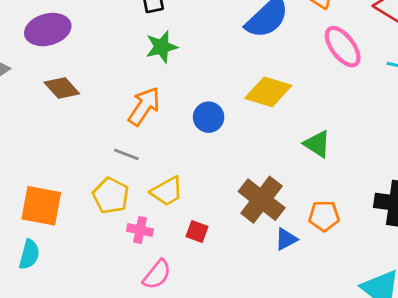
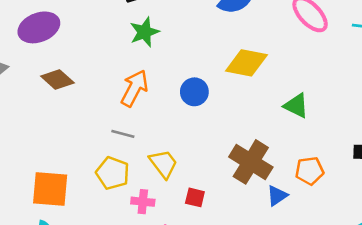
yellow trapezoid: (167, 191) -> (163, 164), turned -92

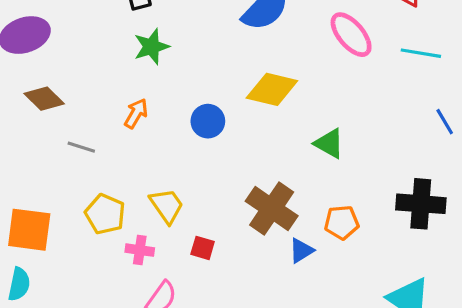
orange arrow: (134, 88) -> (136, 113), size x0.7
gray line: (123, 134) -> (81, 147), moved

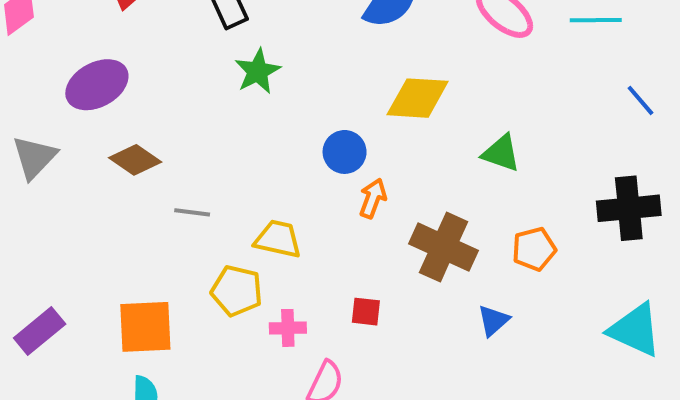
orange arrow: (136, 113) -> (373, 198), moved
yellow trapezoid: (167, 206) -> (278, 239), moved, turned -33
blue triangle: (301, 251) -> (493, 321), moved

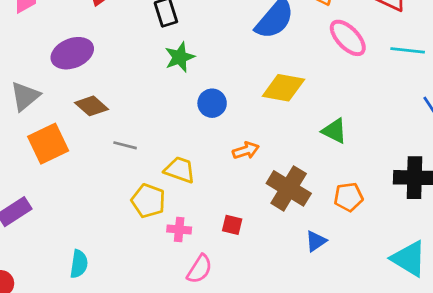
blue circle: (345, 152) -> (212, 103), moved
orange arrow: (373, 198) -> (246, 150), turned 45
orange square: (145, 327) -> (48, 144), moved, turned -30

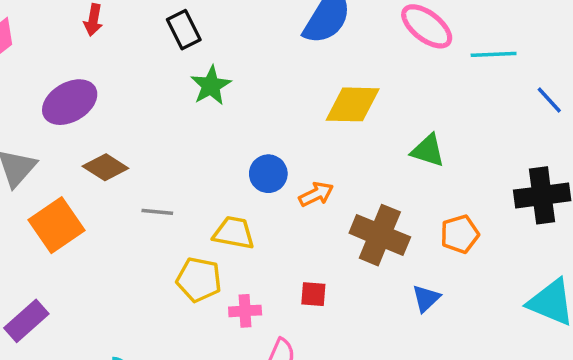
cyan line: (408, 50) -> (494, 54), moved
blue circle: (212, 103) -> (268, 174), moved

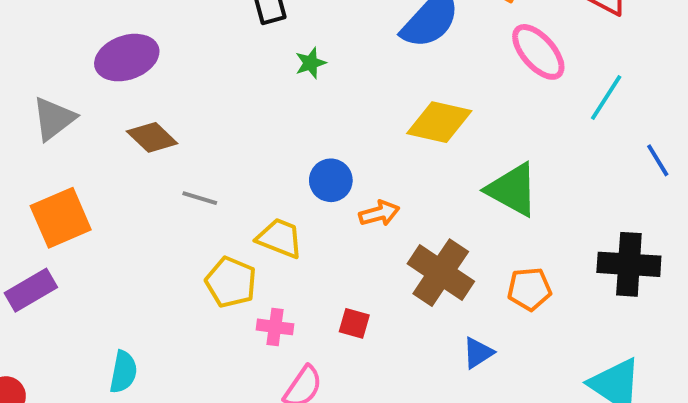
cyan line: (494, 54) -> (606, 97), turned -66
green star: (211, 86) -> (311, 63), moved, size x0.7
green triangle: (428, 151) -> (512, 190), size x1.4
orange square: (56, 225) -> (61, 218), moved

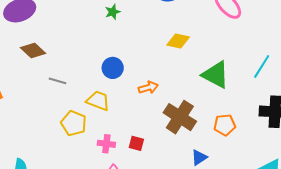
cyan line: (606, 97) -> (262, 66), moved
yellow diamond: (439, 122) -> (178, 41), size x0.7
blue circle: (331, 180) -> (113, 68), moved
pink cross: (275, 327) -> (106, 144), moved

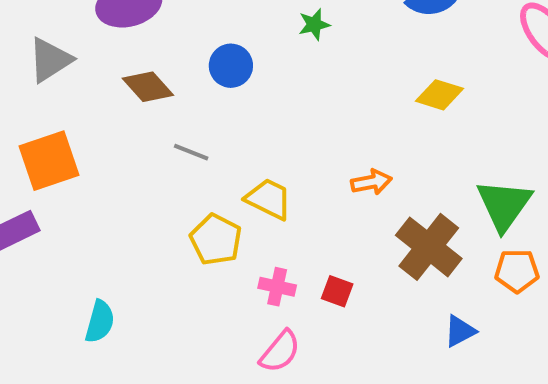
blue circle: (113, 68) -> (231, 66), moved
green triangle: (216, 75) -> (504, 205), moved, turned 32

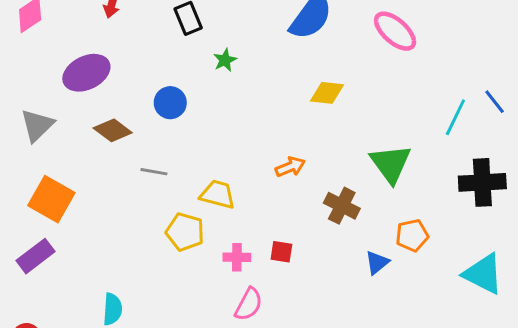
orange square: (49, 161) -> (51, 199), turned -30
brown cross: (429, 247) -> (342, 206), size x0.7
orange pentagon: (517, 271) -> (412, 235), moved

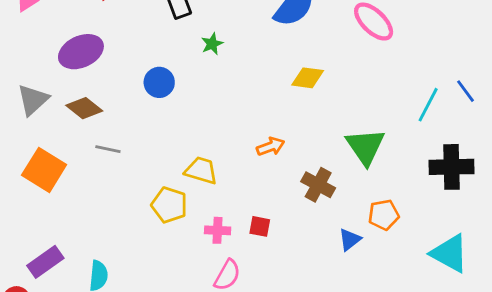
brown diamond: (113, 130) -> (84, 108), moved
gray line: (154, 172) -> (108, 149), moved
purple rectangle: (36, 256) -> (45, 262), moved

